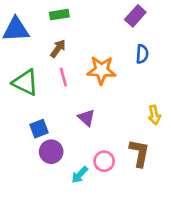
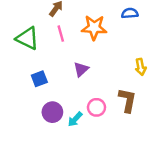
blue semicircle: (142, 54) -> (130, 13), turned -98
purple triangle: (86, 118) -> (81, 69), turned 35
purple circle: (51, 152) -> (52, 112), moved

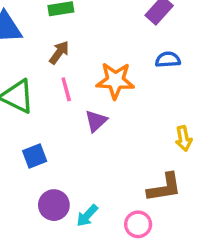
purple triangle: (81, 69) -> (96, 121), moved
brown L-shape: (127, 100) -> (164, 188), turned 70
pink circle: (96, 107) -> (138, 224), moved

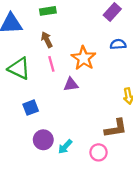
brown arrow: (59, 53) -> (47, 40), turned -63
orange star: (115, 81) -> (84, 58), turned 30
purple triangle: (96, 121) -> (71, 85), turned 35

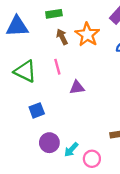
brown arrow: (47, 40) -> (62, 37), moved
orange star: (84, 58) -> (87, 35), moved
pink circle: (99, 152) -> (92, 159), moved

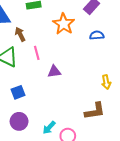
brown arrow: (62, 37) -> (20, 34), moved
purple circle: (49, 143) -> (19, 121), moved

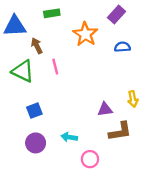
purple triangle: (54, 72) -> (105, 109), moved
cyan arrow: (49, 128) -> (69, 137), moved, turned 56

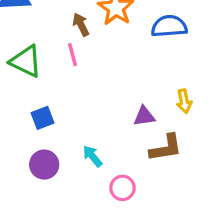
brown arrow: (37, 46) -> (81, 25), moved
blue semicircle: (122, 47) -> (169, 26), size x1.5
cyan arrow: (69, 137) -> (93, 156), turned 42

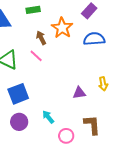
pink line: (73, 55) -> (36, 56), turned -32
blue square: (43, 118) -> (18, 94), size x1.5
brown L-shape: (166, 148) -> (92, 125), moved, turned -85

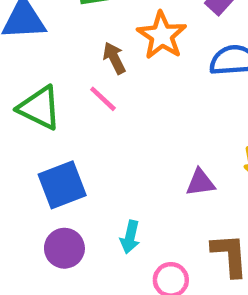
cyan arrow: (48, 117) -> (130, 237), turned -128

